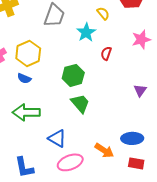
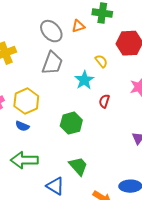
green trapezoid: (80, 103) -> (78, 166), moved

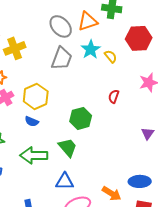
orange triangle: (78, 26) -> (88, 21), size x1.5
cyan star: (84, 80) -> (91, 49), moved
green trapezoid: (78, 166) -> (68, 147), moved
blue triangle: (55, 186) -> (65, 181), turned -30

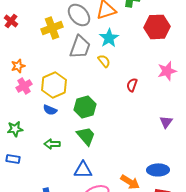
yellow cross: (15, 48) -> (52, 28), moved
yellow semicircle: (111, 56) -> (104, 61), moved
green hexagon: (81, 118) -> (85, 107), moved
green arrow: (34, 155) -> (52, 144), size x0.6

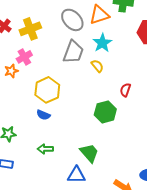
yellow cross: (52, 28) -> (30, 29), moved
pink cross: (24, 86) -> (24, 57), moved
green hexagon: (85, 107) -> (105, 112), moved
green trapezoid: (86, 136) -> (89, 153), moved

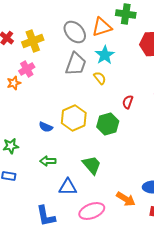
yellow hexagon: (47, 90) -> (74, 118), moved
blue triangle: (76, 175) -> (68, 187), moved

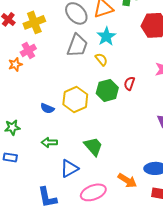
green hexagon: (108, 124) -> (107, 90), moved
blue triangle: (68, 187) -> (69, 168), turned -30

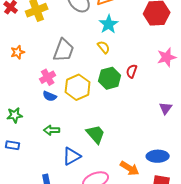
gray trapezoid: (77, 45) -> (64, 50), moved
pink cross: (28, 50) -> (48, 77), moved

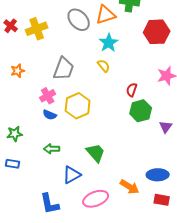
green hexagon: (110, 78) -> (141, 111), moved

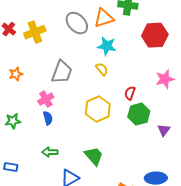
cyan star: (109, 43) -> (107, 46), turned -30
yellow hexagon: (78, 106) -> (98, 109), moved
blue semicircle: (50, 115) -> (48, 118), turned -128
green star: (15, 134) -> (13, 121), moved

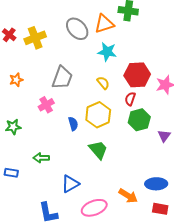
red hexagon: (155, 35) -> (137, 75), moved
yellow semicircle: (102, 69) -> (103, 83), moved
blue semicircle: (48, 118) -> (73, 124), moved
green arrow: (50, 152) -> (41, 158), moved
green trapezoid: (94, 156) -> (98, 150), moved

